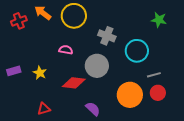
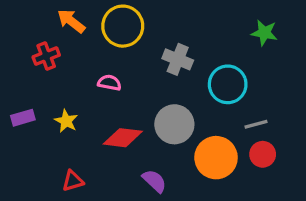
red cross: (19, 21) -> (46, 56), moved
gray circle: (97, 66) -> (174, 124), moved

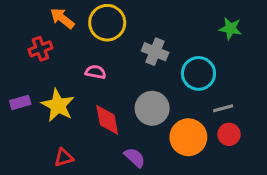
yellow star: (66, 121) -> (58, 105), size x1.6
red diamond: (123, 138) -> (107, 120), turned 72

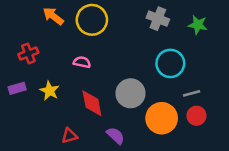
red cross: (40, 49) -> (28, 53), moved
gray cross: (155, 52) -> (158, 19), moved
yellow star: (58, 105) -> (50, 91), size x0.7
red triangle: (64, 158) -> (69, 136), moved

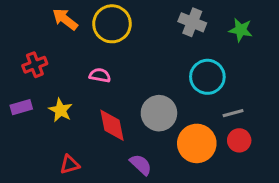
red triangle: (69, 136) -> (70, 165), moved

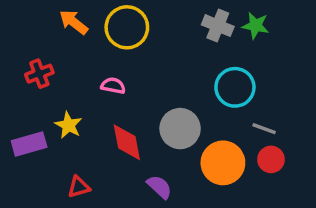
green star: (241, 30) -> (256, 26), moved
purple rectangle: (21, 107) -> (29, 144), moved, size x1.4
gray line: (233, 113) -> (264, 129), turned 35

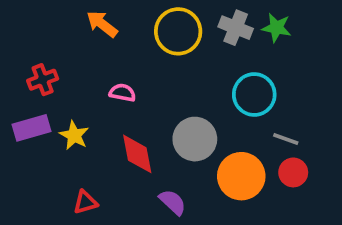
orange arrow: (74, 22) -> (102, 24), moved
yellow circle: (127, 27) -> (178, 31), moved
purple rectangle: (29, 144) -> (31, 128), moved

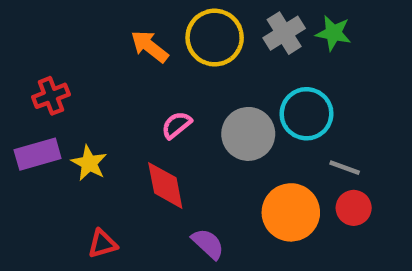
orange arrow: (102, 24) -> (150, 47), moved
gray cross: (236, 28) -> (284, 33), turned 36
pink semicircle: (122, 93) -> (176, 125), moved, turned -50
gray circle: (195, 139) -> (248, 134), moved

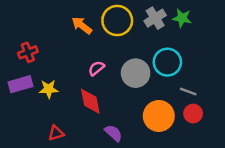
yellow star: (89, 163) -> (49, 89), turned -30

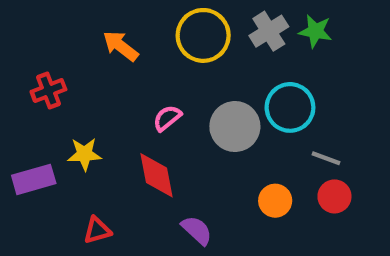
orange arrow: (82, 25) -> (121, 46), moved
purple rectangle: (21, 84) -> (34, 179), moved
orange circle: (159, 116) -> (275, 201), size x0.6

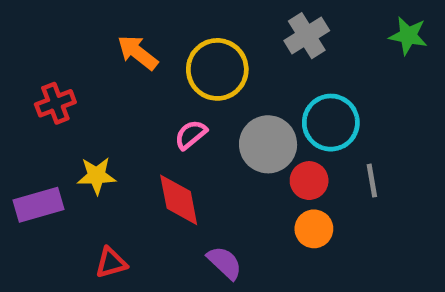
green star: (315, 31) -> (408, 36), moved
yellow circle: (203, 35) -> (217, 69), moved
gray line: (326, 158) -> (372, 181), turned 60
red circle: (334, 196) -> (309, 181), moved

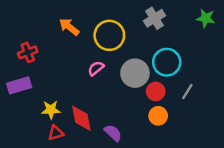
yellow star: (96, 176) -> (51, 110), moved
gray line: (372, 181) -> (187, 91), turned 42
red diamond: (179, 200) -> (81, 118), moved
purple rectangle: (39, 205) -> (19, 85), moved

